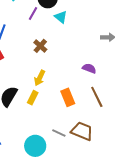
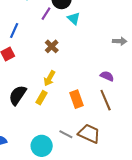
purple semicircle: (89, 68) -> (107, 76), moved

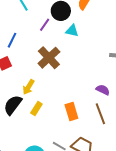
cyan triangle: (74, 18) -> (72, 31), turned -32
brown cross: (52, 46) -> (49, 58), size x1.6
yellow arrow: (49, 78) -> (28, 87), moved

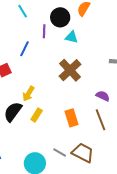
purple line: (45, 25) -> (44, 31), turned -32
blue line: (12, 40) -> (25, 49), moved
brown cross: (49, 58) -> (70, 70), moved

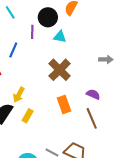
orange rectangle: (71, 118) -> (64, 104), moved

